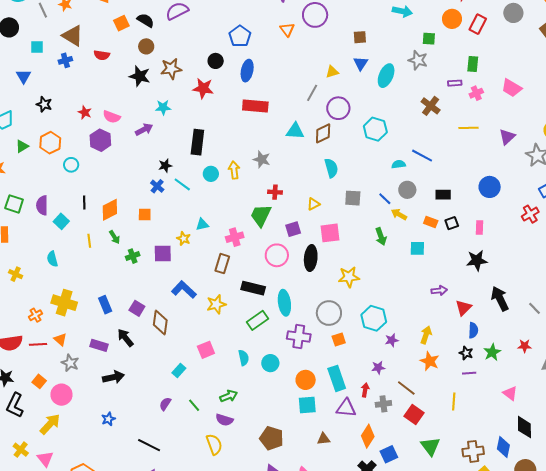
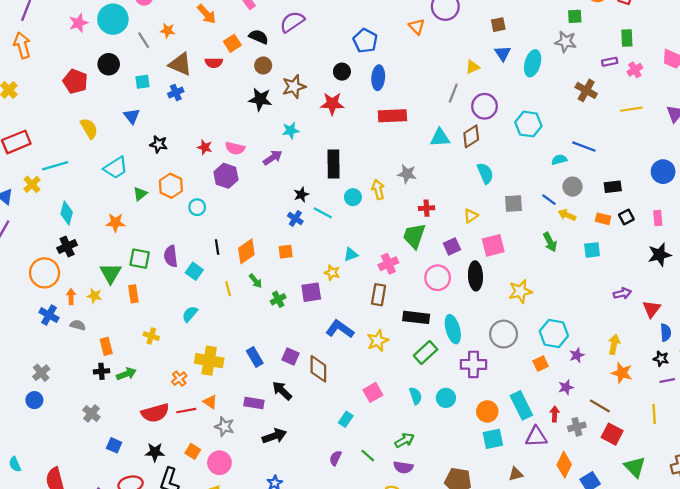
red semicircle: (102, 55) -> (214, 63), moved
cyan semicircle: (52, 259) -> (190, 314), turned 63
orange square: (339, 340) -> (541, 364), moved

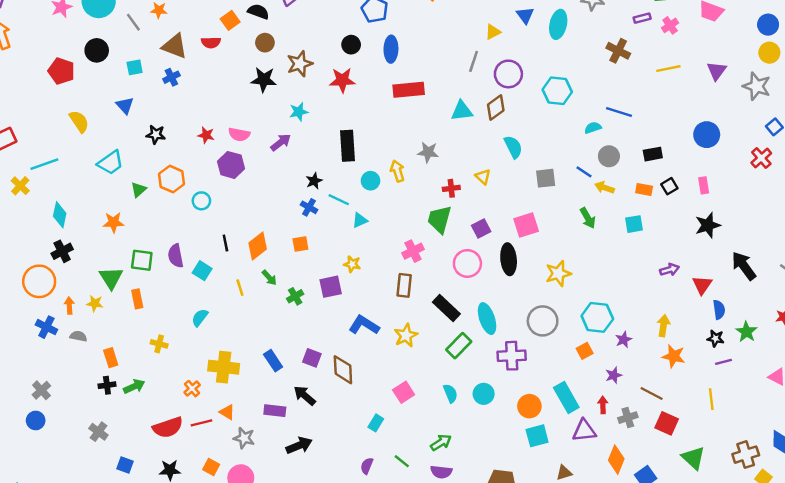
yellow triangle: (471, 216) -> (483, 177), moved, turned -40
cyan triangle: (351, 254) -> (360, 220), moved
black rectangle: (416, 317) -> (446, 308), turned 40

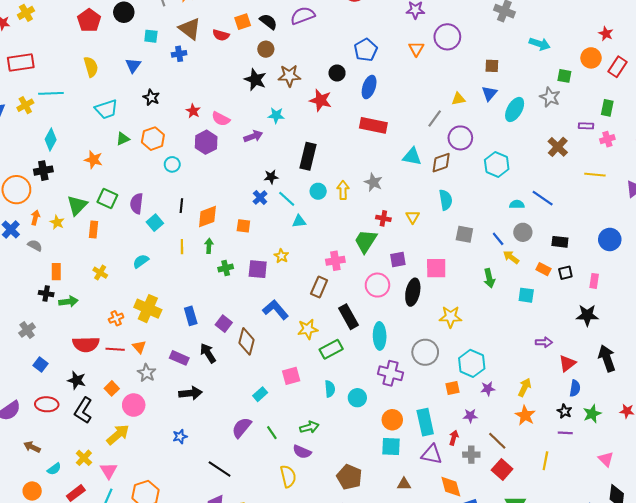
green arrow: (269, 278) -> (209, 246), turned -152
green rectangle: (459, 346) -> (331, 349), moved
orange diamond: (616, 460) -> (451, 487), turned -55
purple semicircle: (367, 466) -> (242, 428), size x1.5

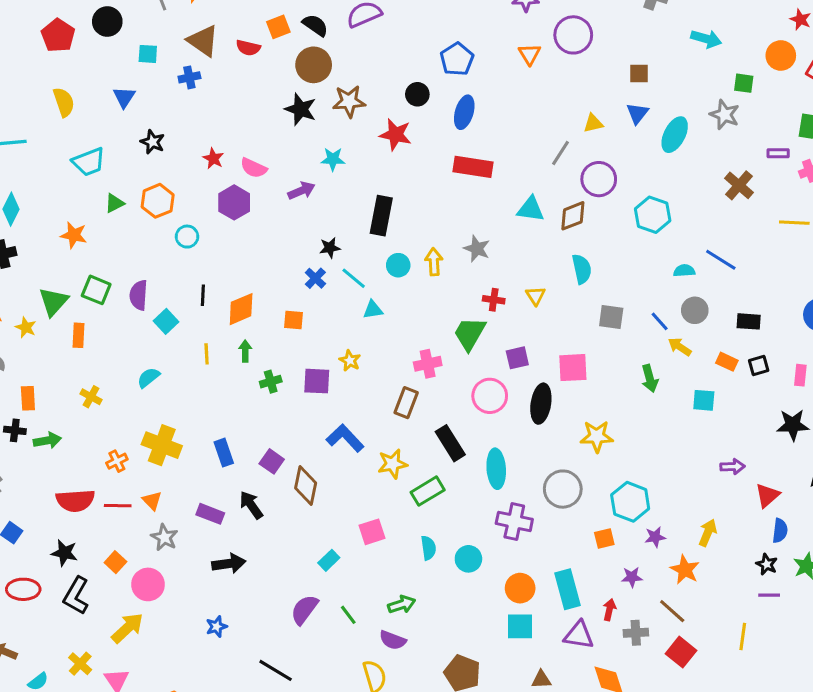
brown circle: (266, 49) -> (314, 65), size x1.5
orange star: (525, 415) -> (685, 570), moved

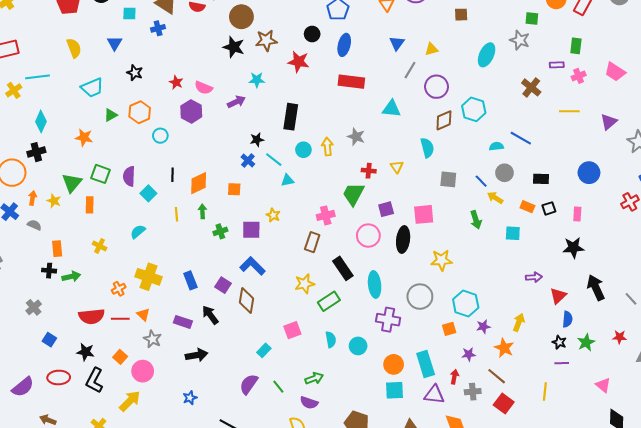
blue triangle: (637, 113) -> (397, 43), moved
brown diamond: (573, 216) -> (444, 120), moved
blue L-shape: (345, 438) -> (252, 266), moved

